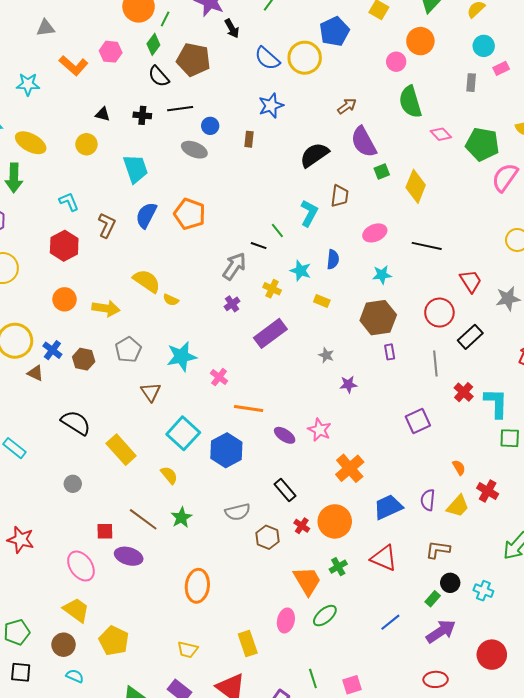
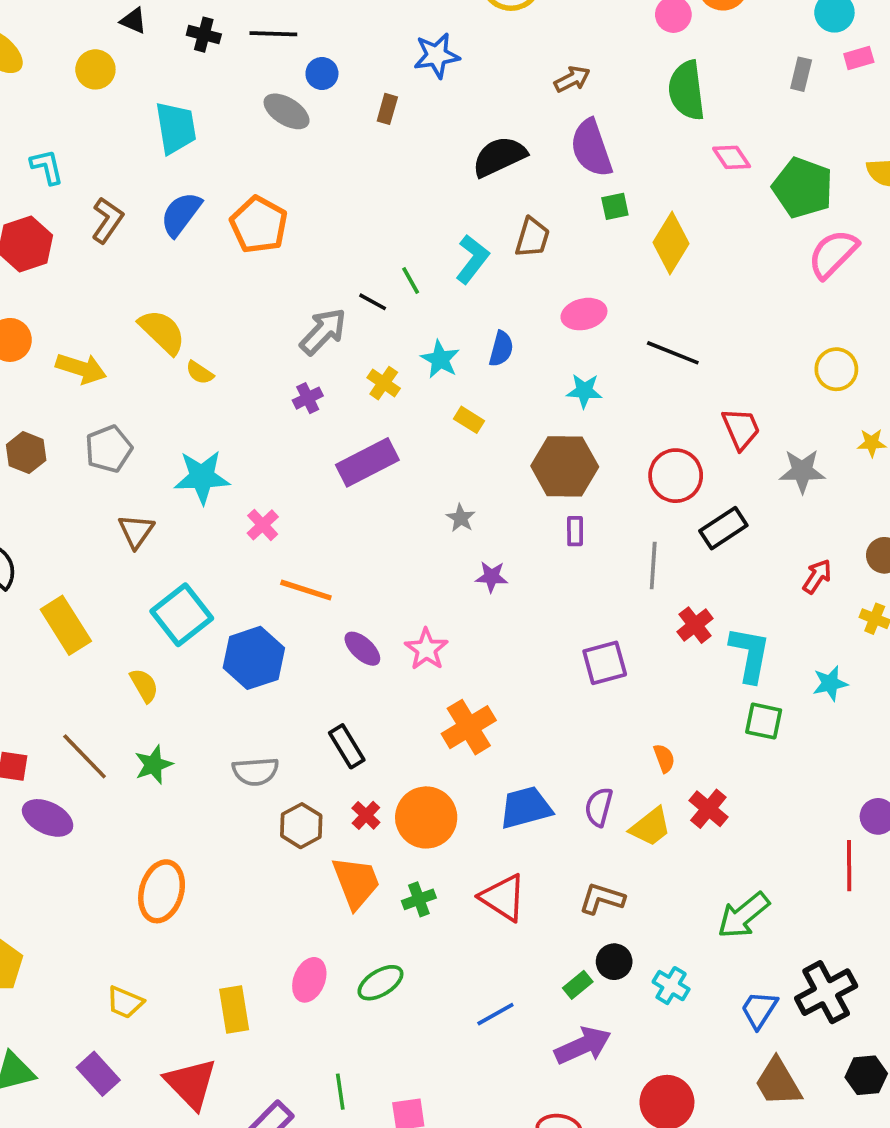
orange trapezoid: (307, 581) -> (356, 882), moved

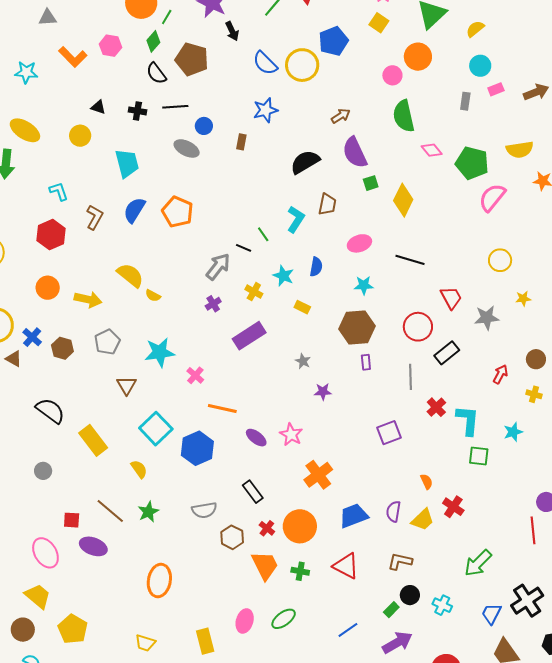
green cross: (419, 899) -> (300, 571), turned 36

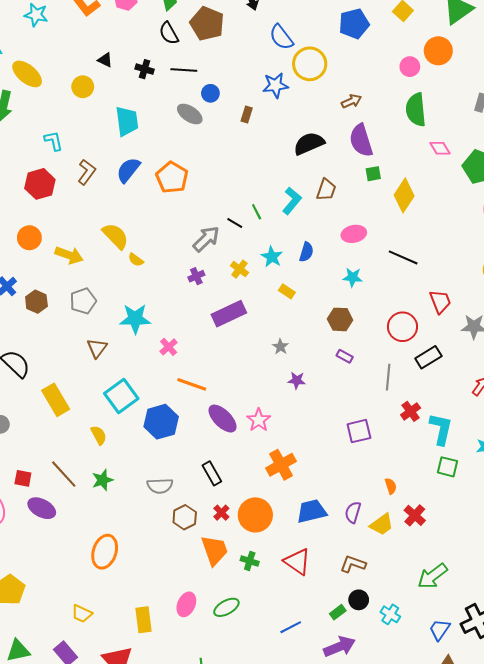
yellow circle: (302, 65) -> (310, 64), moved
brown hexagon: (357, 328) -> (340, 319), size x0.7
purple rectangle: (366, 362) -> (345, 356), turned -63
purple ellipse: (256, 438) -> (223, 419), size x1.4

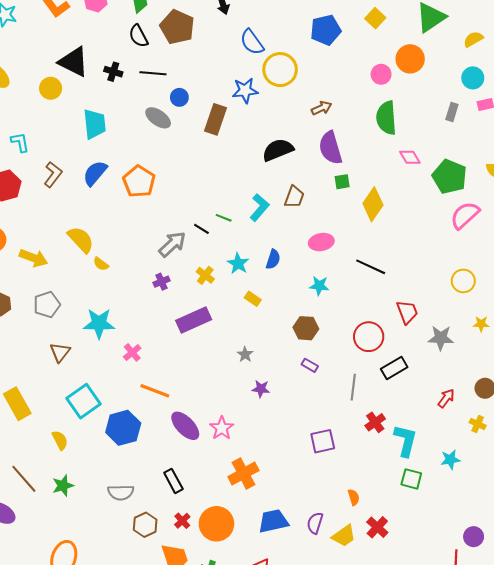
black triangle: (105, 60) -> (74, 62), size x2.0
brown rectangle: (247, 114) -> (215, 119), size x1.8
green line: (257, 212) -> (224, 218), turned -42

